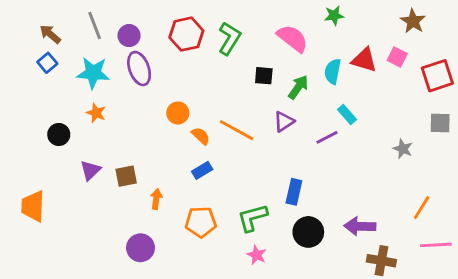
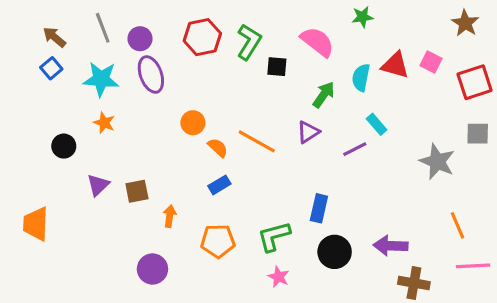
brown star: (413, 21) -> (465, 23), moved
black square: (264, 76) -> (277, 67), moved
gray star: (403, 149) -> (437, 162), size x1.6
orange line: (422, 208) -> (457, 225), turned -55

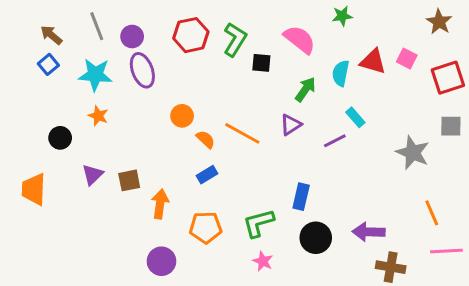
orange arrow: (170, 216) -> (160, 204), size x1.4
orange trapezoid: (36, 224) -> (34, 189), moved
purple circle: (152, 269) -> (161, 261), moved

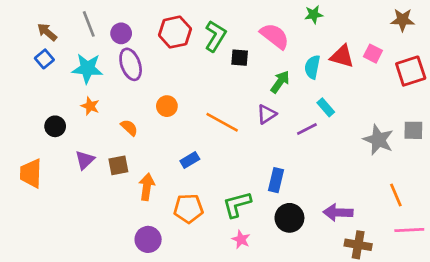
brown star: (439, 22) -> (403, 20), turned -30
gray square: (451, 126) -> (413, 130), moved
orange semicircle: (206, 139) -> (129, 128), moved

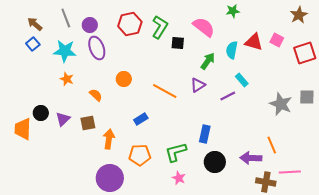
brown star: (403, 20) -> (299, 15), turned -30
black circle: (55, 126) -> (41, 113), moved
orange line: (396, 195) -> (272, 145), moved
pink line: (409, 230) -> (290, 172), moved
purple circle: (148, 239) -> (110, 178), size x1.4

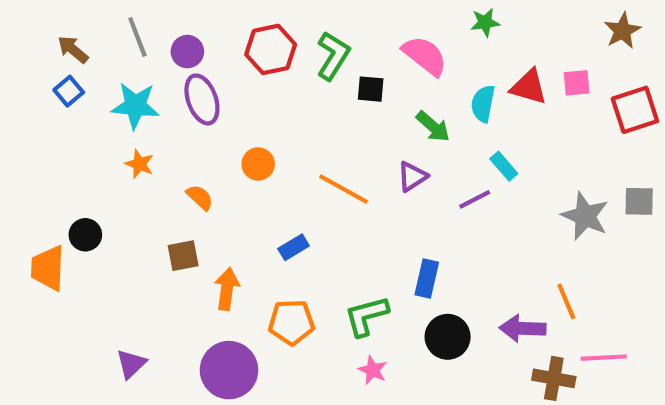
pink square: (277, 40) -> (577, 83), turned -32
green arrow: (208, 61) -> (433, 127), turned 96
purple triangle: (63, 119) -> (131, 364), moved

